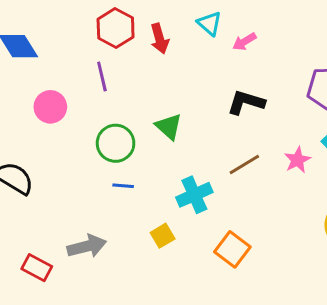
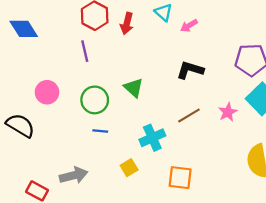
red arrow: (160, 39) -> (127, 23), turned 30
pink circle: (50, 107) -> (47, 92), moved
orange square: (232, 249) -> (180, 178), turned -30

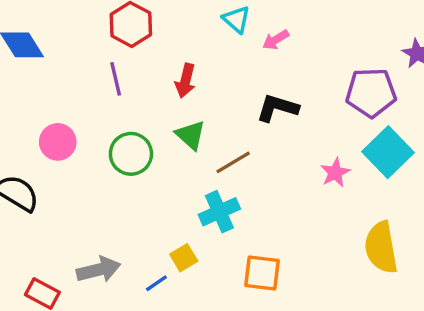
red arrow: (127, 23) -> (185, 81), moved
brown line: (189, 115) -> (233, 162), moved
blue line: (100, 131) -> (156, 283), moved, turned -40

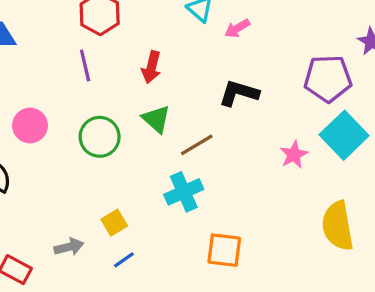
yellow square: (184, 258) -> (114, 223), moved
gray arrow: (99, 270) -> (69, 247), size x0.7

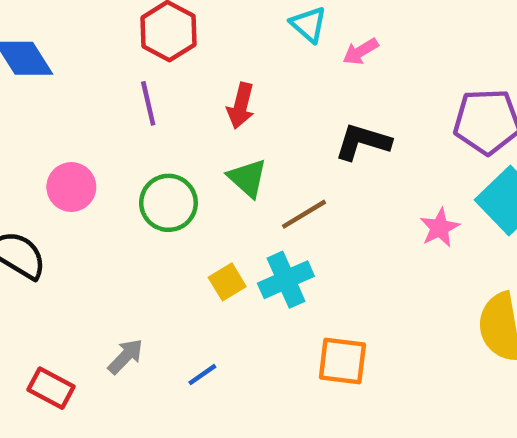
yellow square: (114, 223) -> (227, 282), moved
gray arrow: (69, 247) -> (126, 356), turned -32

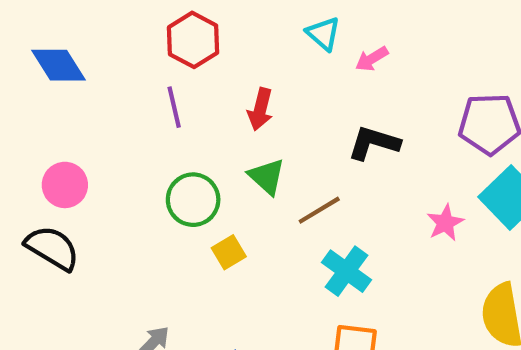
pink circle: (71, 187) -> (65, 185), moved
cyan cross: (286, 280) -> (347, 271), moved, turned -30
yellow square: (227, 282) -> (229, 252), moved

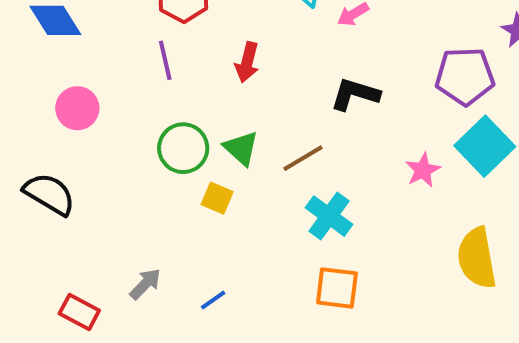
green triangle: (267, 177) -> (241, 148), moved
pink circle: (65, 185) -> (77, 108), moved
yellow square: (229, 252) -> (217, 198), turned -36

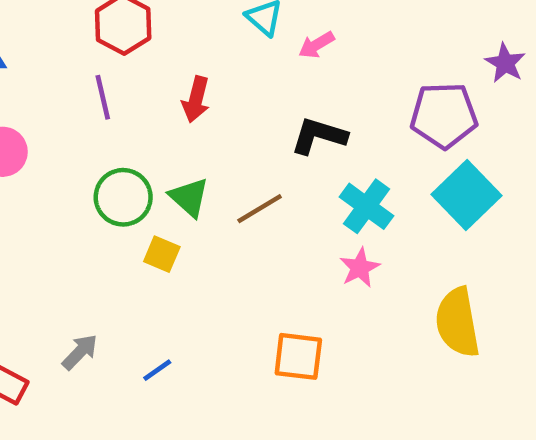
pink star: (423, 170) -> (360, 268), moved
cyan cross: (329, 216) -> (367, 206), moved

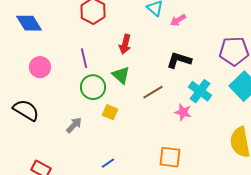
purple line: (103, 97) -> (84, 58), moved
green triangle: (189, 197) -> (121, 75), moved
pink star: (360, 268) -> (183, 112), moved, turned -30
gray arrow: (80, 352) -> (74, 125), moved

